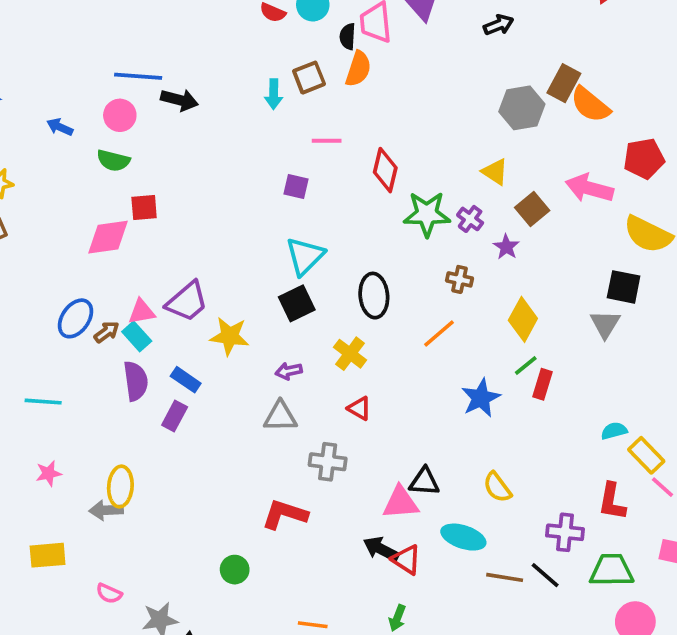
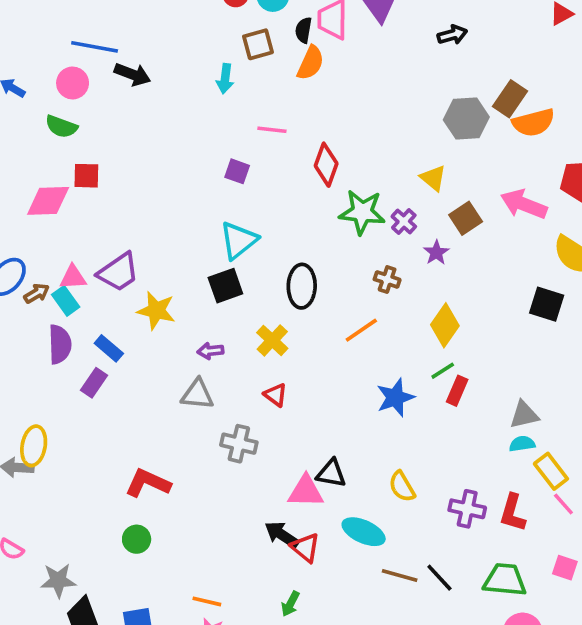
brown square: (309, 78) -> (258, 44), moved
orange semicircle: (590, 105) -> (533, 123), turned -60
gray triangle: (605, 324) -> (524, 415), moved, turned 40
red L-shape: (285, 514) -> (148, 483), moved
purple cross: (565, 532) -> (467, 509), moved

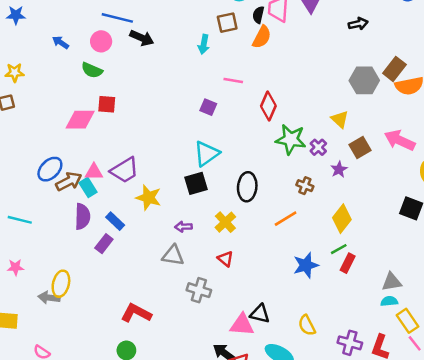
brown arrow: (37, 293) -> (69, 181), size x1.5

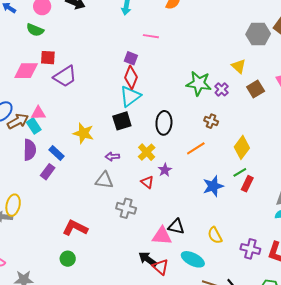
red diamond: (268, 106) -> (131, 77), moved
purple star: (339, 169) -> (165, 170), moved
purple trapezoid: (125, 170) -> (65, 76), moved

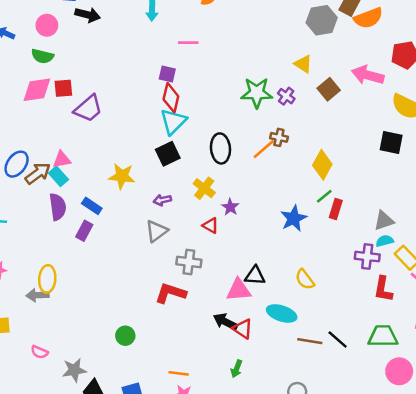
pink diamond: (26, 71) -> (37, 90), moved
orange line: (196, 148) -> (264, 149), moved
gray triangle: (104, 180) -> (157, 231), turned -36
red L-shape: (75, 228) -> (170, 293), moved
purple cross: (250, 249) -> (367, 257), moved

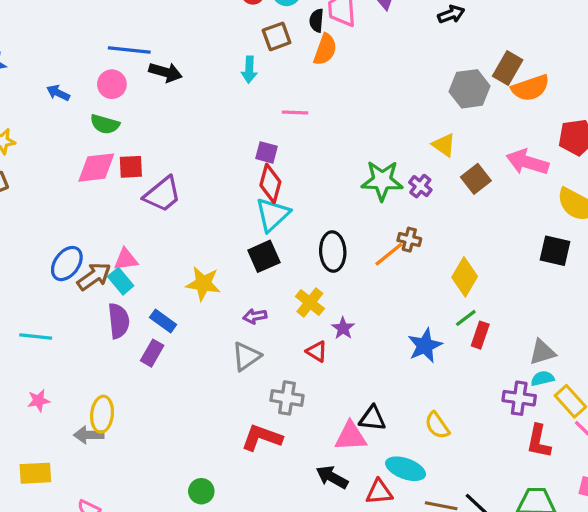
red triangle: (243, 329) -> (379, 492), moved, turned -40

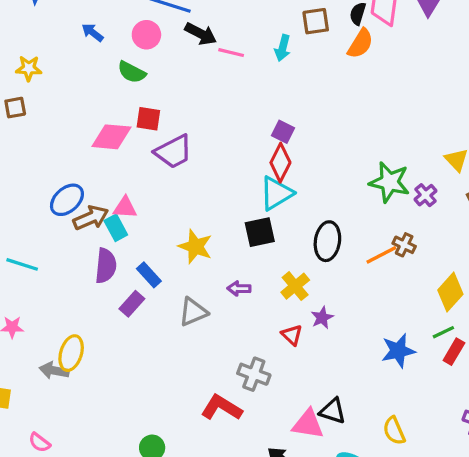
pink line: (295, 113) -> (231, 53), moved
pink diamond: (96, 168) -> (111, 137), moved
gray triangle: (246, 356) -> (193, 312), moved

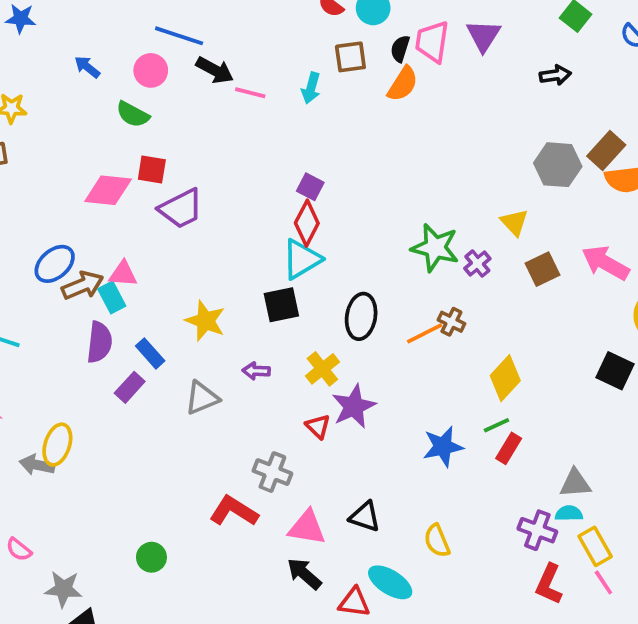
purple star: (322, 318) -> (354, 406), size x1.6
pink triangle: (308, 424) -> (307, 528), moved

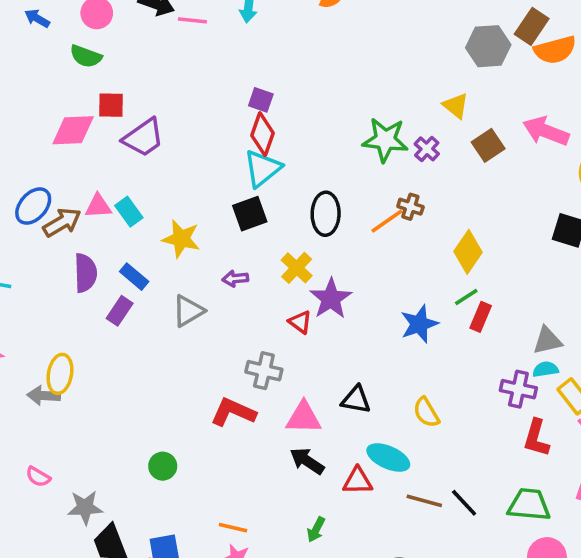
cyan rectangle: (112, 297) -> (129, 212), moved

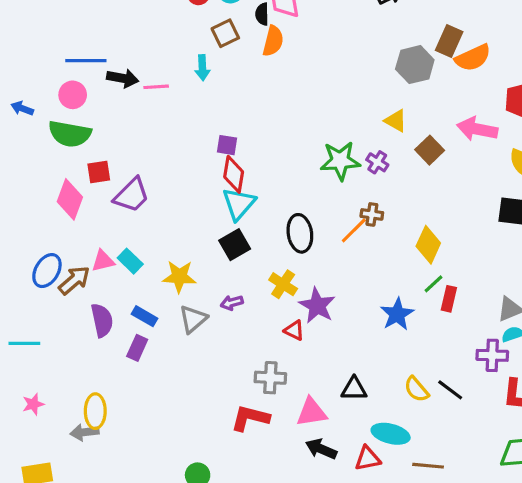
green semicircle: (86, 56) -> (70, 134), size x1.5
pink diamond: (73, 130) -> (70, 199), turned -57
gray triangle: (188, 311) -> (193, 319), moved
black line: (464, 503) -> (450, 390), moved

